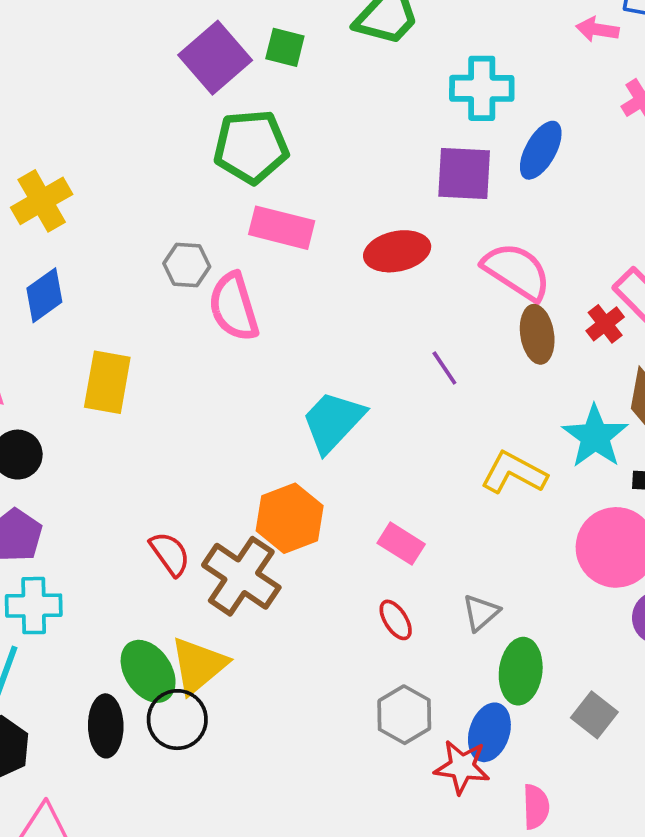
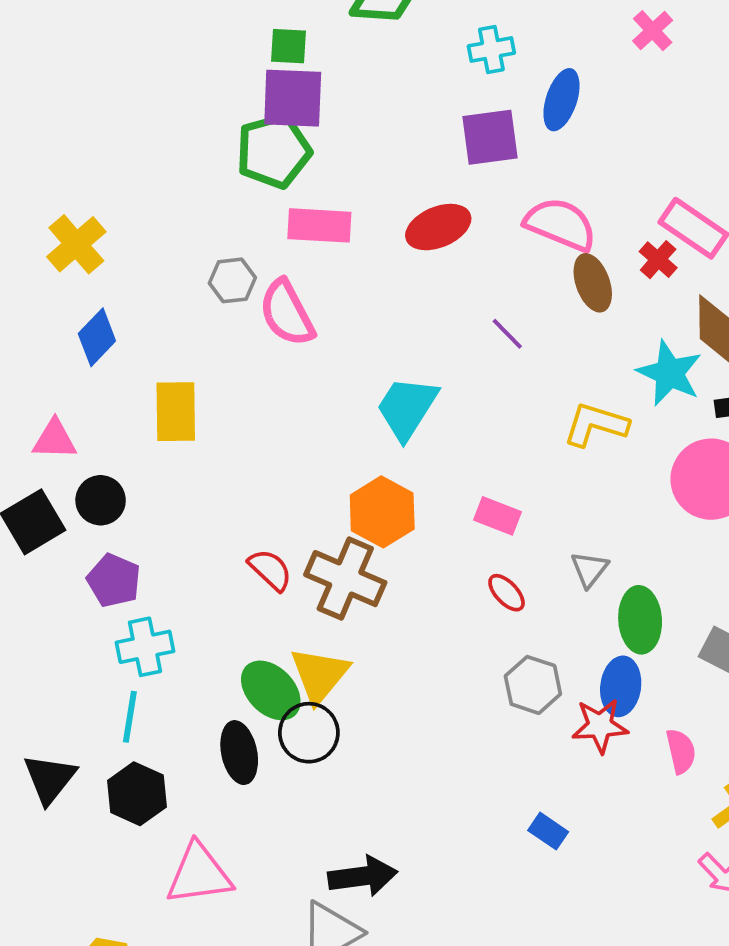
purple square: (215, 58) -> (293, 98), moved, turned -36
cyan cross: (482, 88) -> (491, 50), size x0.7

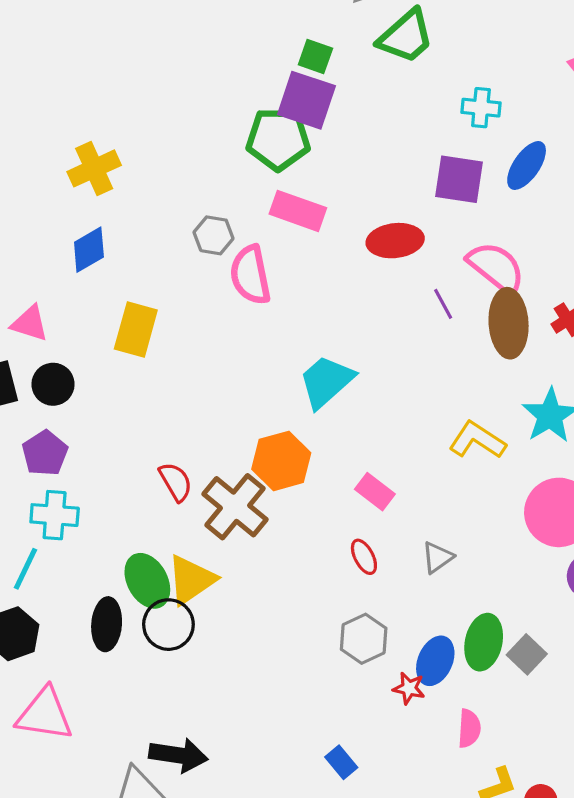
brown ellipse: (593, 283) -> (509, 323), size x1.4
purple line: (507, 334) -> (443, 304), moved
green ellipse: (640, 620) -> (484, 642), moved
red star: (600, 726) -> (409, 688), size x0.7

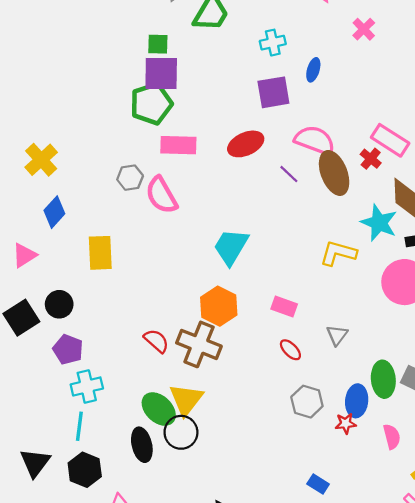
blue ellipse: (527, 165) -> (313, 70), size x0.7
pink triangle: (30, 323) -> (24, 255), moved, turned -32

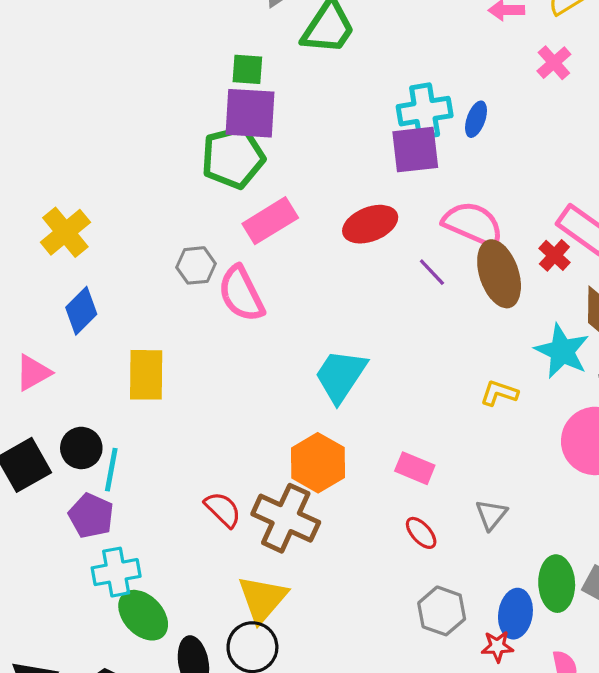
cyan cross: (273, 43) -> (425, 111), moved, size x1.4
pink rectangle: (178, 145) -> (270, 221), turned -36
yellow L-shape: (338, 253) -> (499, 393), size x0.7
green ellipse: (159, 409) -> (143, 615), moved
cyan line: (79, 426) -> (111, 470), moved

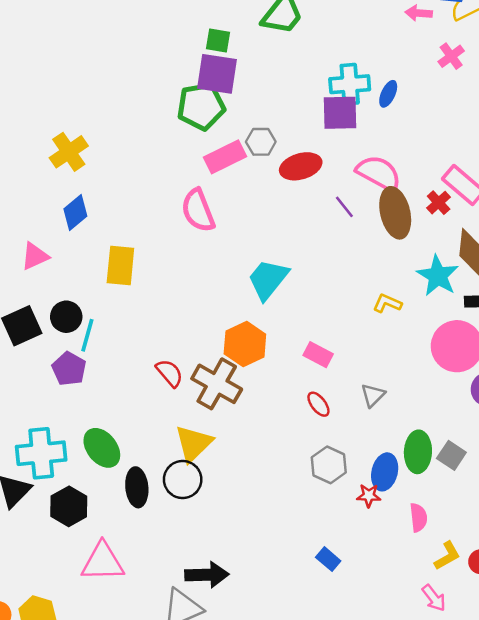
gray hexagon: (196, 265) -> (261, 142), moved
cyan cross: (116, 572) -> (41, 453), moved, size x1.4

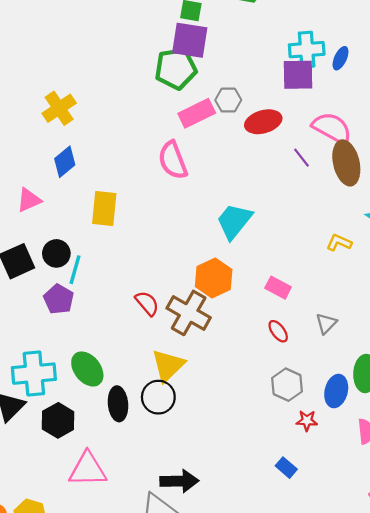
red star: (369, 496) -> (307, 421), moved

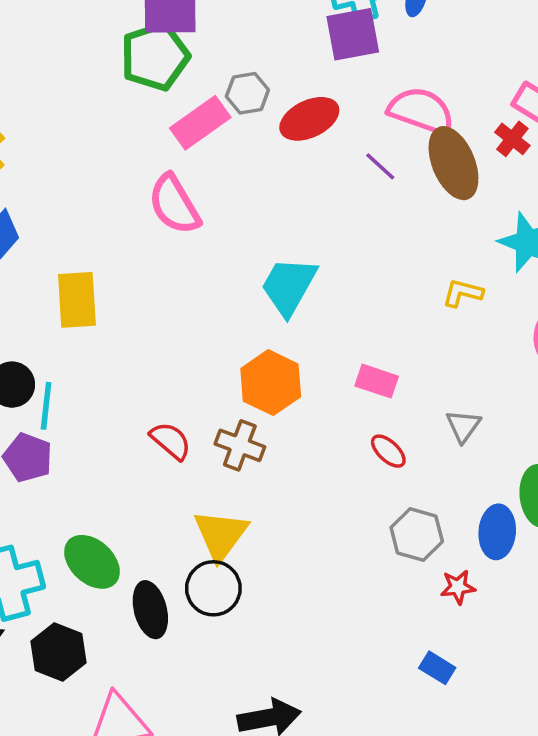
brown cross: (189, 313) -> (240, 445), size x0.7

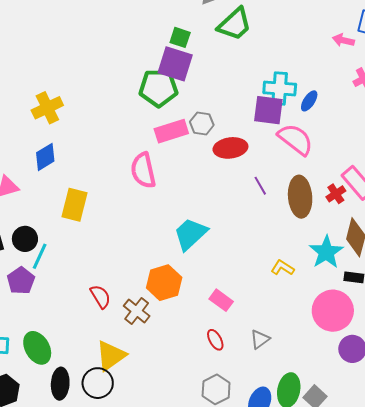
pink semicircle: (421, 111) -> (295, 139), moved

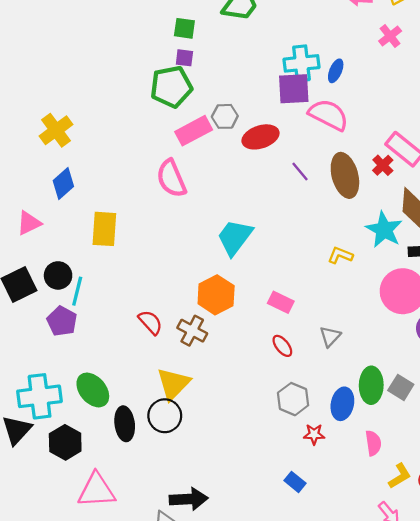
purple square: (175, 64) -> (184, 58), size x0.5

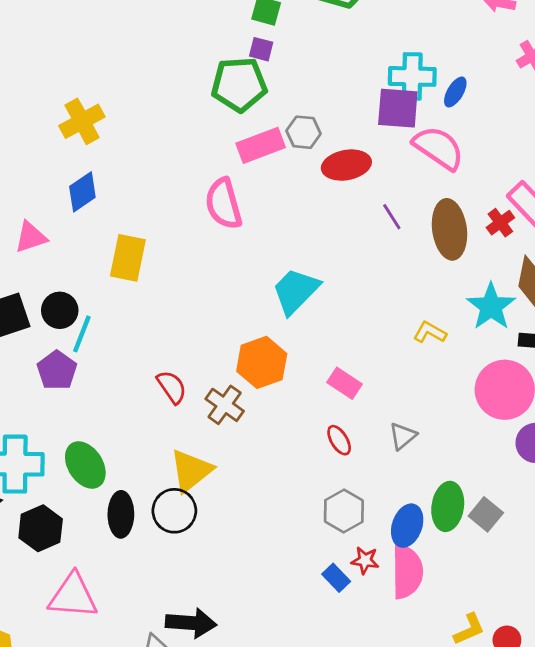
pink semicircle: (373, 443) -> (407, 572), moved, size x1.6
blue rectangle: (295, 482) -> (336, 578), moved

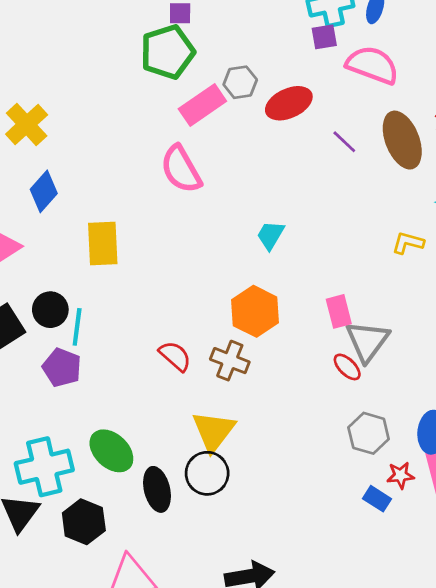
purple square: (398, 108) -> (324, 37), size x0.6
cyan trapezoid: (296, 291) -> (270, 235), size x0.6
pink rectangle: (344, 383) -> (339, 311), turned 56
gray triangle: (403, 436) -> (367, 341), moved, size x1.6

